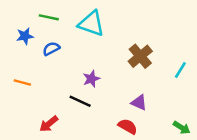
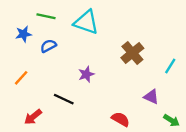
orange line: (22, 83) -> (21, 78), turned -63
black line: (80, 101) -> (64, 99), moved
purple triangle: (139, 103) -> (151, 97), moved
red arrow: (49, 124) -> (33, 117), moved

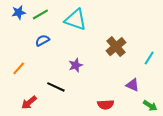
green line: (46, 16) -> (40, 14), turned -42
blue star: (24, 34) -> (19, 12), moved
red semicircle: (121, 119) -> (106, 105), turned 147

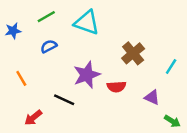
blue star: (19, 12) -> (13, 31), moved
purple star: (76, 65) -> (87, 75), size x1.6
orange line: (19, 68) -> (21, 78), turned -72
red semicircle: (106, 105) -> (116, 87), moved

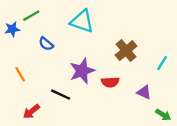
green line: (46, 17) -> (31, 16), moved
blue semicircle: (49, 46) -> (46, 44), turned -112

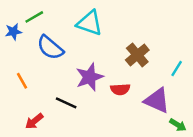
blue semicircle: (46, 44) -> (50, 48), size x1.6
purple triangle: (144, 92) -> (157, 100), size x1.6

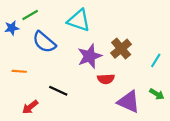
purple star: (89, 77) -> (90, 56), moved
orange line: (22, 81) -> (19, 71), turned -56
purple triangle: (157, 100) -> (129, 102), moved
green arrow: (178, 125) -> (157, 94), moved

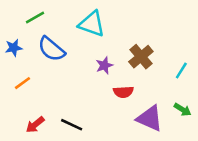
blue star: (12, 28) -> (14, 48), moved
purple star: (90, 56) -> (104, 65), size x0.6
orange line: (19, 71) -> (22, 83), turned -40
black line: (58, 91) -> (72, 125), moved

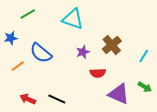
blue semicircle: (51, 49) -> (41, 53), moved
red arrow: (35, 125) -> (28, 99), turned 63

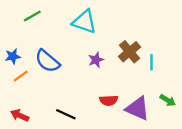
blue star: (11, 38) -> (13, 56), moved
cyan line: (144, 56) -> (151, 62), moved, turned -32
red semicircle: (98, 73) -> (109, 100), moved
red arrow: (28, 99) -> (20, 115), moved

